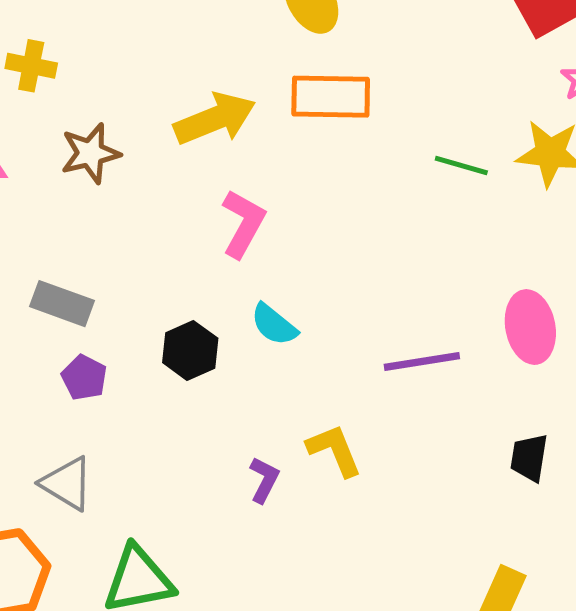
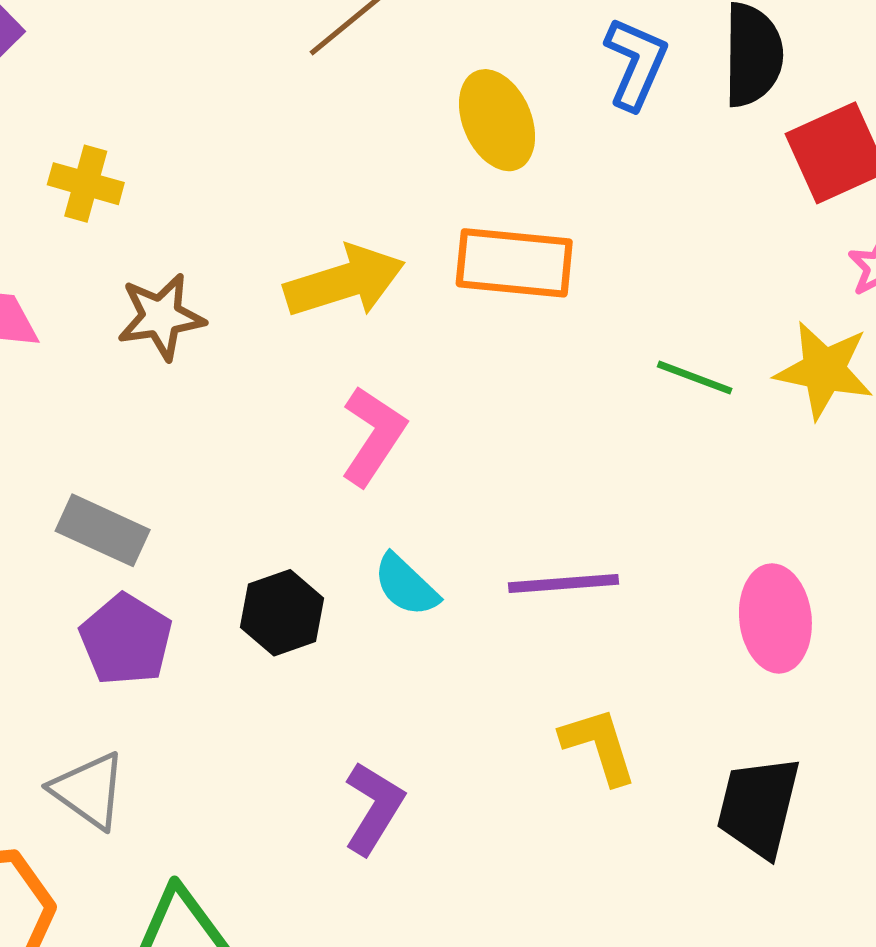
purple line: (422, 362) -> (564, 584), moved
purple pentagon: (84, 378) -> (126, 640), size x1.4
yellow L-shape: (334, 450) -> (599, 746), moved
black trapezoid: (529, 458) -> (758, 807), size x1.5
purple L-shape: (264, 480) -> (374, 808), size x1.4

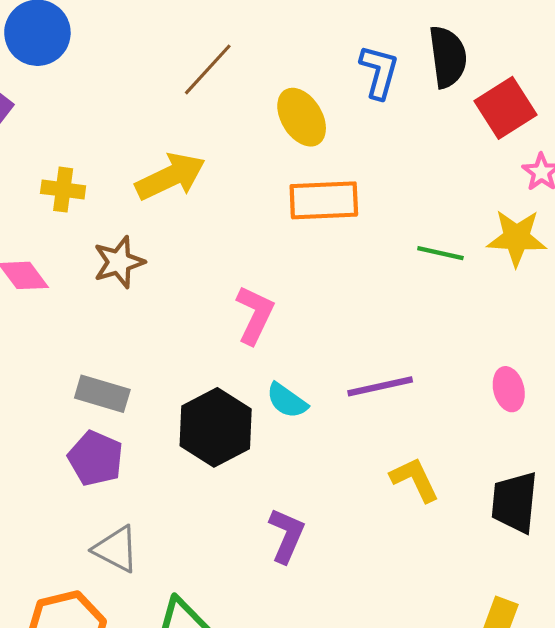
yellow arrow: (344, 281) -> (170, 177), moved
black hexagon: (282, 613) -> (216, 427), size x1.5
pink ellipse: (775, 618) -> (509, 389), size x0.7
purple pentagon: (126, 640) -> (96, 458), moved

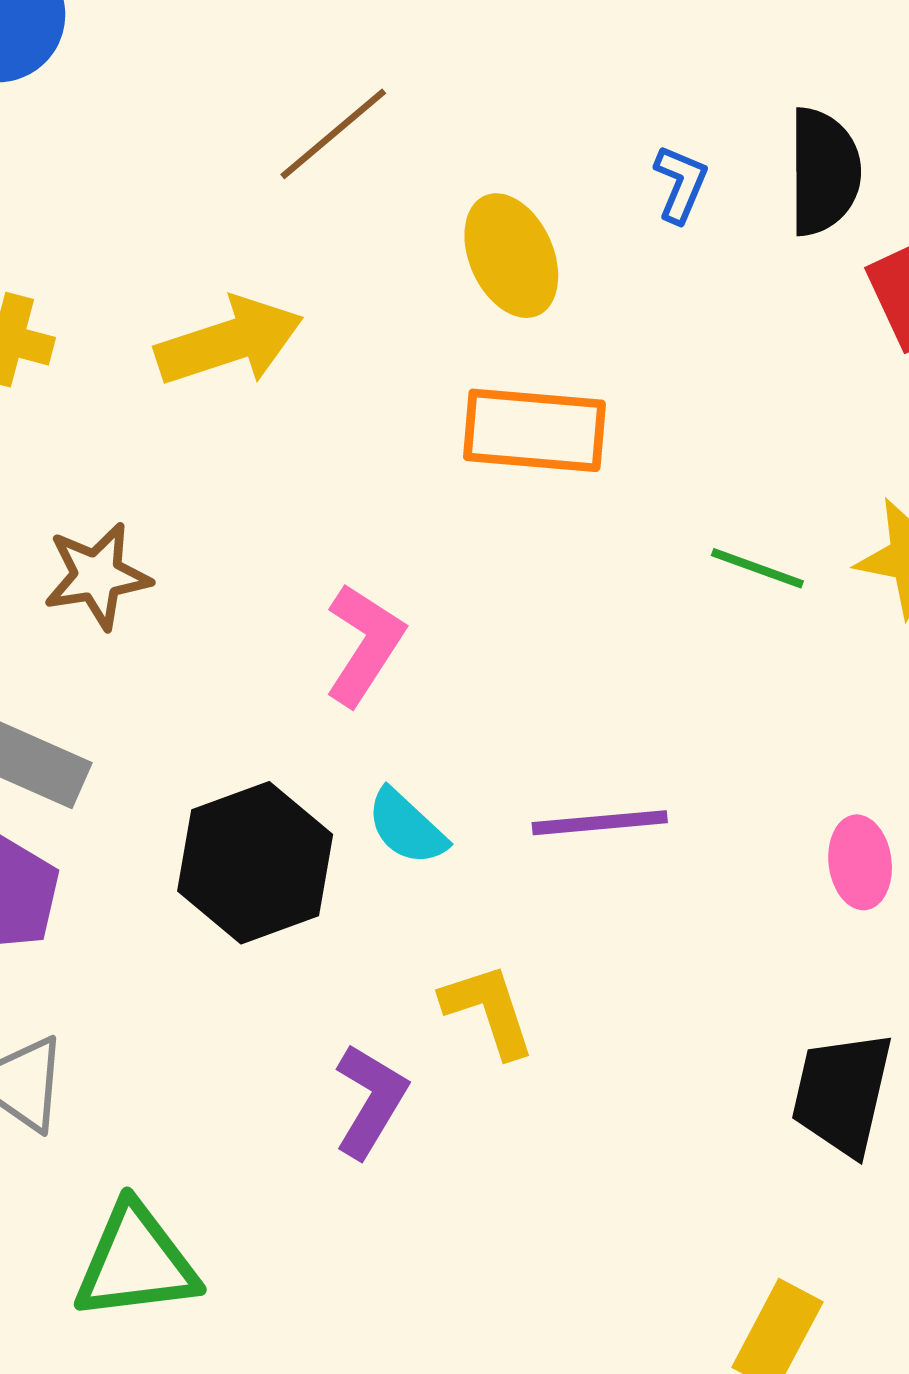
blue L-shape: (379, 72) -> (681, 184), size x0.7
brown star: (119, 262) -> (97, 576), moved
yellow L-shape: (415, 479) -> (488, 1010), moved

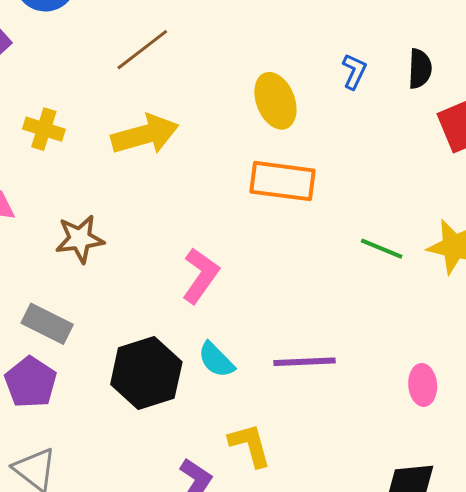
brown line: (333, 134) -> (142, 50), moved
black semicircle: (824, 172) -> (420, 69), size x0.7

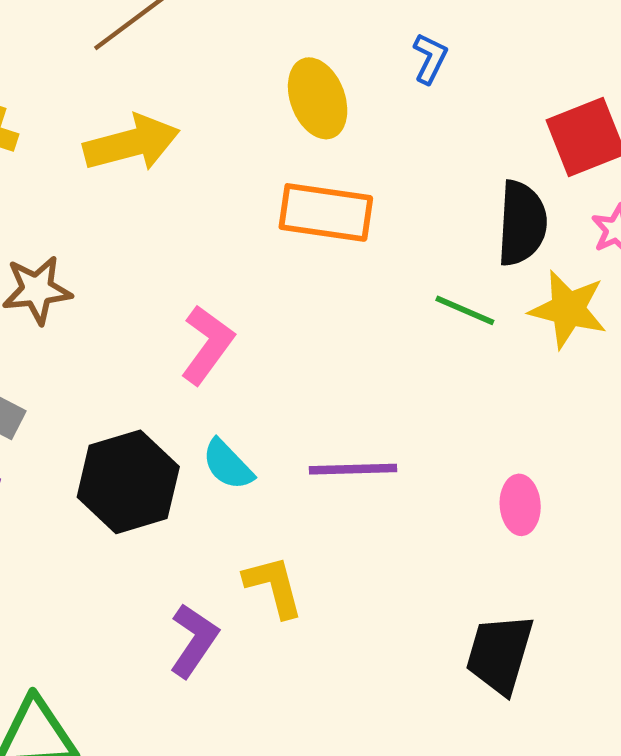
black semicircle: (420, 69) -> (522, 223), moved, size x1.5

